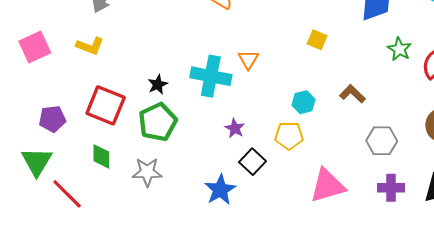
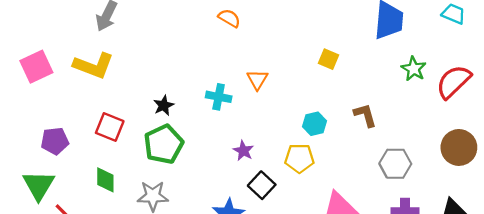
yellow L-shape: (90, 46) -> (94, 66), size x1.4
cyan cross: (211, 76) -> (219, 97), size x0.6
brown L-shape: (353, 94) -> (365, 115), turned 30
red square: (106, 105) -> (110, 127), size x0.7

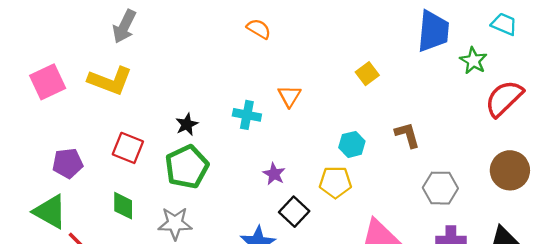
yellow square: (328, 59) -> (367, 74), turned 30
green star: (414, 69) -> (473, 61), moved
green triangle: (39, 185) -> (50, 212), turned -32

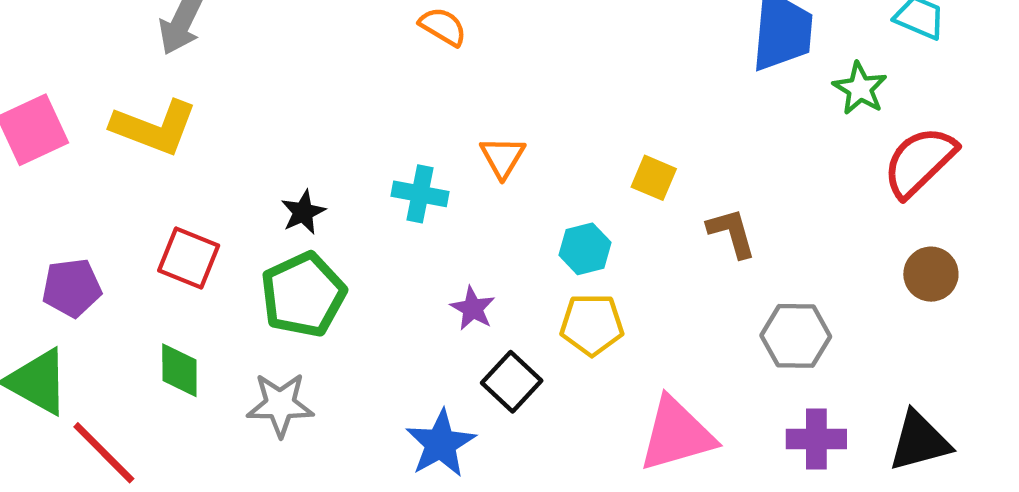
yellow square: (367, 74) -> (654, 178), moved, turned -30
cyan hexagon: (352, 144) -> (585, 249), moved
brown circle: (510, 170) -> (931, 274), moved, size x0.7

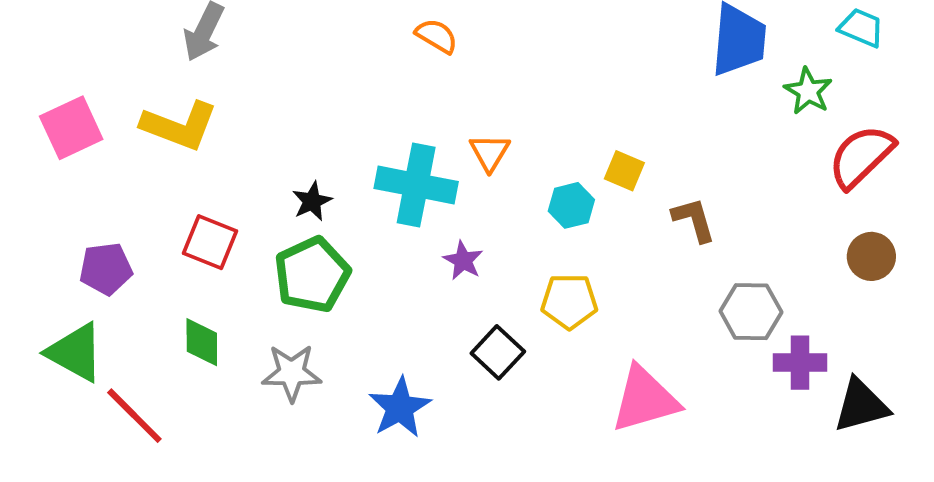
cyan cross: (420, 194) -> (416, 185), size x1.6
cyan hexagon: (585, 249) -> (571, 205), moved
purple star: (473, 308) -> (463, 261), moved
purple cross: (816, 439) -> (800, 363), moved
blue star: (441, 444) -> (400, 408), moved

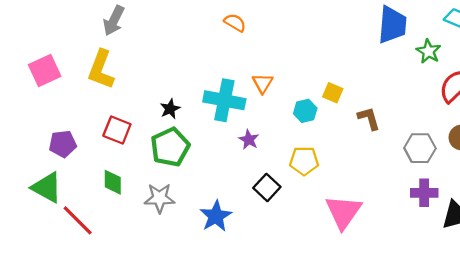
yellow L-shape: (179, 126) -> (101, 69), turned 90
gray hexagon: (751, 312) -> (420, 148), moved
pink triangle: (645, 399) -> (343, 212), turned -39

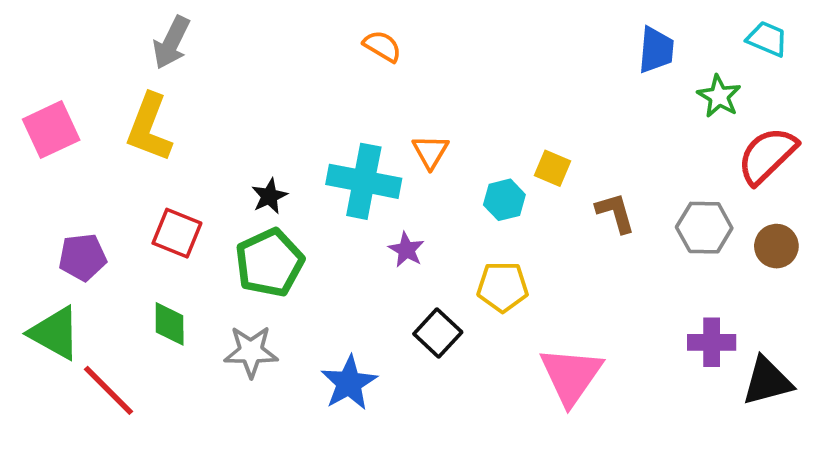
blue trapezoid: (392, 25) -> (656, 50), size x0.7
gray hexagon: (420, 148) -> (704, 228), moved

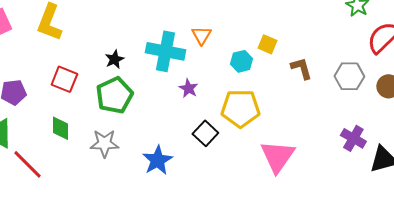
yellow pentagon: (503, 287) -> (240, 108), size x1.4
purple cross: (712, 342) -> (353, 138), turned 30

